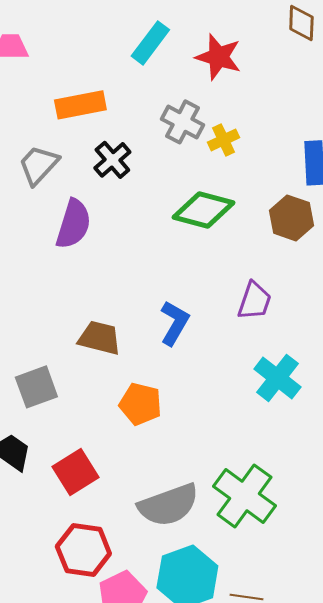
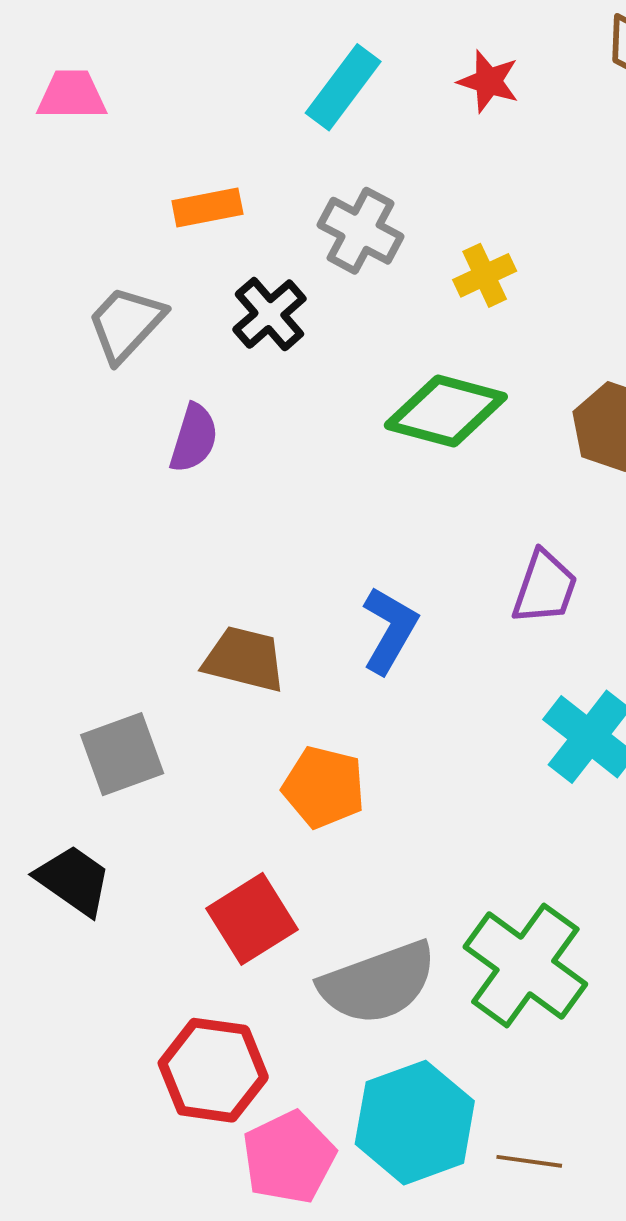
red star: (218, 57) -> (489, 81), moved, size x0.7
orange rectangle: (80, 105) -> (207, 207), size x0.7
gray cross: (182, 122) -> (361, 231), moved
purple semicircle: (73, 224) -> (194, 438), size x0.7
red square: (75, 472) -> (252, 919), moved

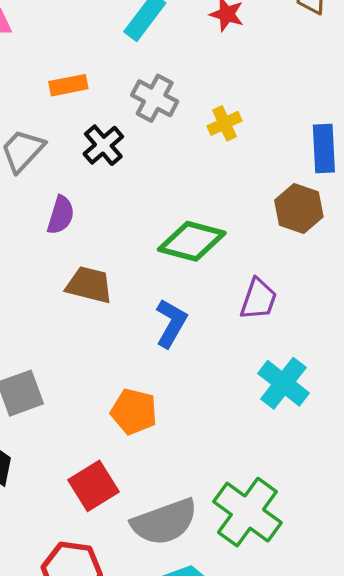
green diamond: (446, 411) -> (192, 241), moved
brown trapezoid: (244, 659) -> (89, 285), moved

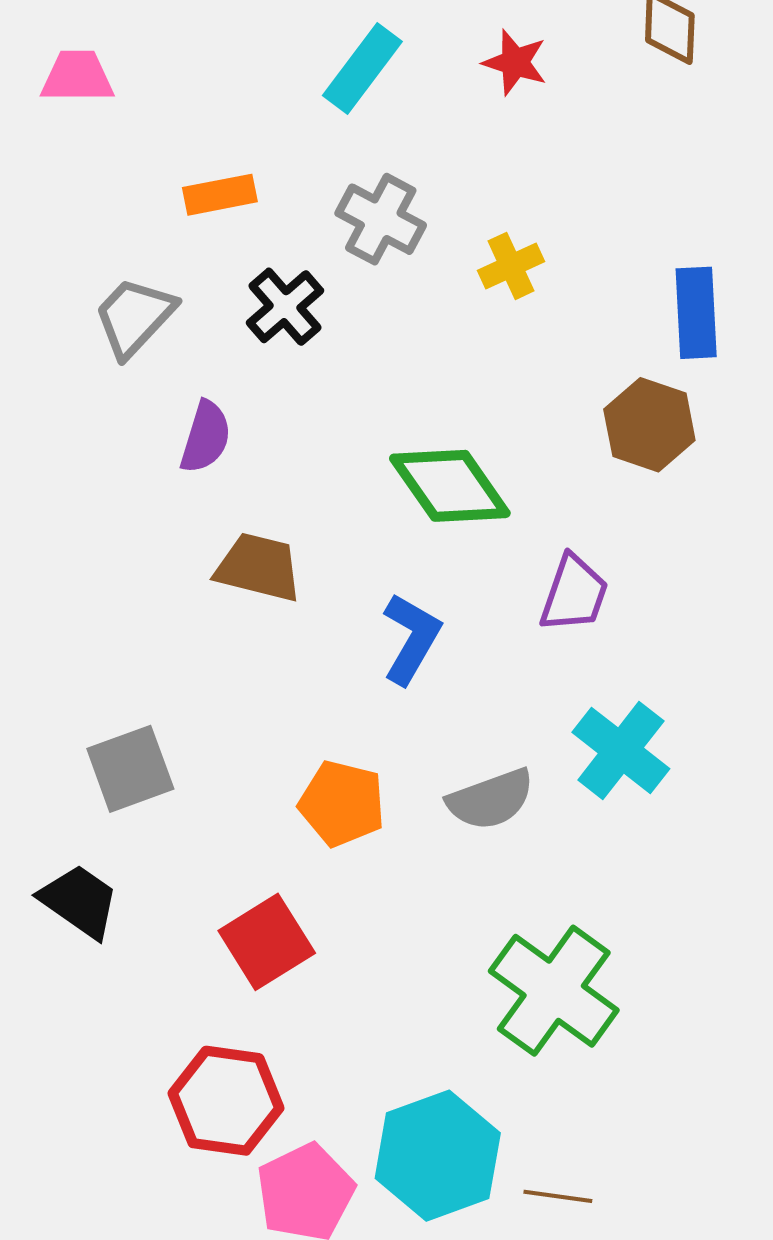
green diamond: (192, 241) -> (450, 486), turned 40
gray semicircle: (164, 522) -> (491, 799), moved, size x0.7

